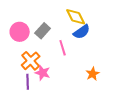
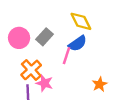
blue semicircle: (82, 32) -> (78, 43), moved
pink line: (63, 48) -> (67, 56), turned 35

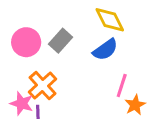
pink line: (67, 56) -> (122, 85), moved
pink star: (44, 83) -> (22, 103), moved

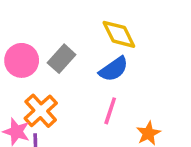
pink line: (122, 85) -> (110, 111), moved

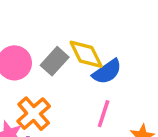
yellow diamond: (119, 34) -> (86, 54), moved

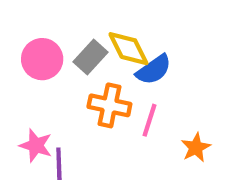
orange cross: (34, 114) -> (109, 105), moved, turned -36

